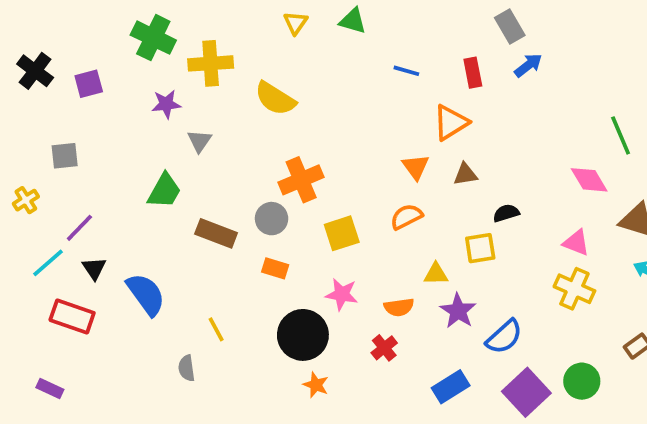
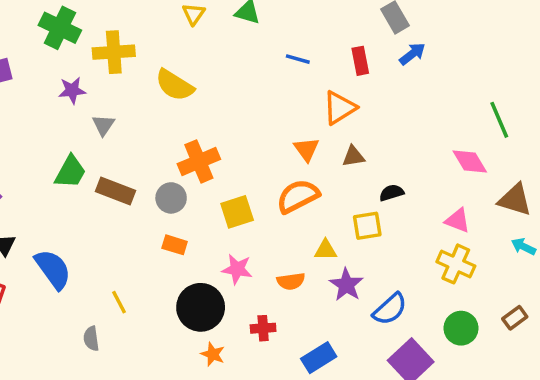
orange semicircle: (406, 217) -> (298, 196), size x1.4
brown rectangle: (216, 233) -> (116, 191), moved
red cross: (384, 348) -> (263, 328), moved, turned 35
green circle: (582, 381) -> (461, 328), moved
blue rectangle: (451, 387) -> (319, 358), moved

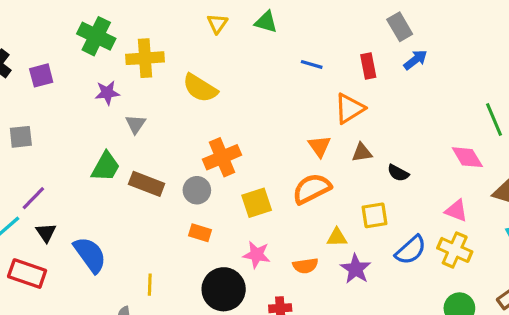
black semicircle: (392, 193) -> (398, 173), moved, turned -135
yellow line: (119, 302) -> (150, 285), turned 30
blue semicircle: (390, 309) -> (411, 250), moved

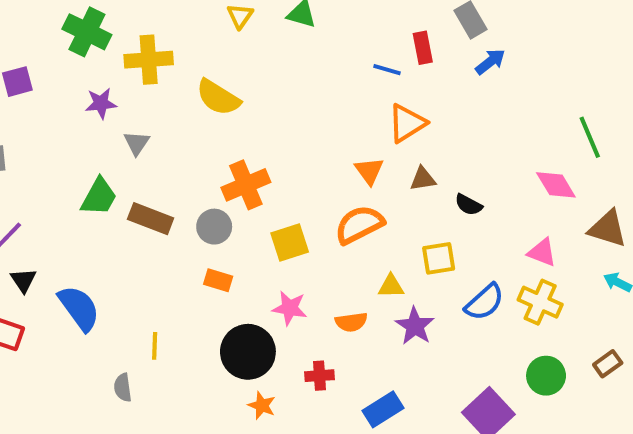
blue line: (312, 64) -> (387, 70), moved
red rectangle: (368, 66) -> (423, 48), moved

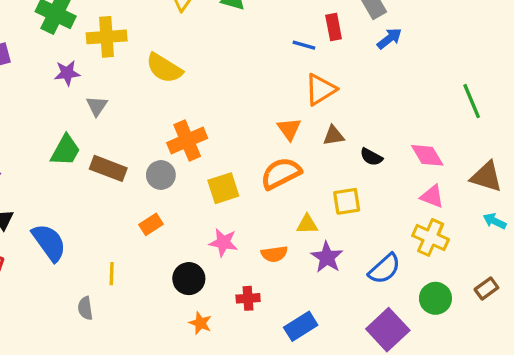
pink diamond: (556, 185) -> (427, 155), moved
orange rectangle: (218, 280) -> (151, 224), moved, turned -50
blue semicircle: (484, 302) -> (384, 269), moved
black circle: (248, 352) -> (189, 279), size x0.7

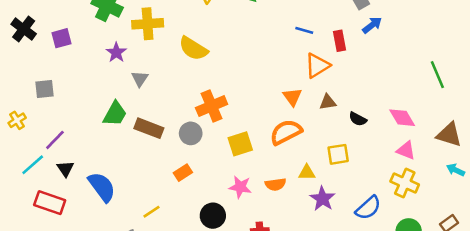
red rectangle: (334, 27) -> (339, 41), moved
purple star: (67, 73) -> (116, 52), turned -30
orange semicircle: (274, 254) -> (276, 184), moved
yellow line: (112, 274) -> (152, 212), turned 54

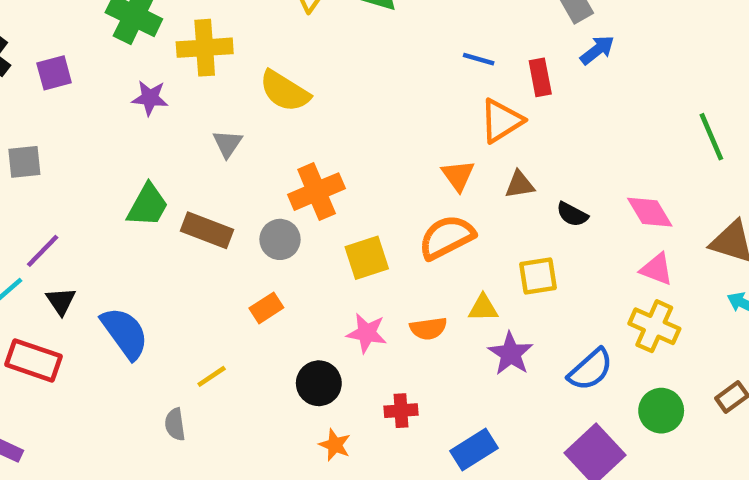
purple star: (116, 52) -> (150, 98), turned -30
gray triangle: (140, 79) -> (228, 144), moved

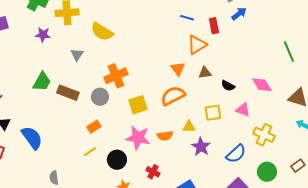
pink triangle: (657, 269) -> (243, 110), moved
pink star: (367, 333) -> (138, 138), size x1.4
yellow line: (212, 376) -> (90, 152), moved
red cross: (401, 411) -> (153, 172), turned 32

